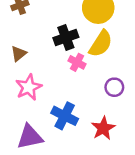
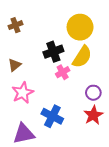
pink cross: (77, 62) -> (63, 72), turned 32
red star: (103, 128) -> (93, 115), moved

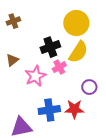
pink star: (23, 93) -> (35, 76), moved
red star: (93, 115) -> (74, 109), moved, turned 30
blue cross: (52, 116) -> (49, 110), turned -35

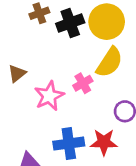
brown cross: (13, 21) -> (39, 13), moved
black cross: (50, 47) -> (70, 23), moved

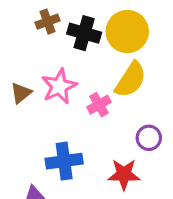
black cross: (70, 23) -> (84, 33), turned 36
pink star: (49, 96) -> (59, 86), moved
blue cross: (69, 144) -> (64, 161), moved

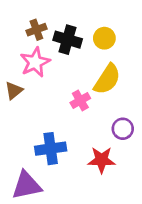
yellow circle: (127, 32) -> (104, 38), size x0.6
pink star: (59, 86) -> (35, 62), moved

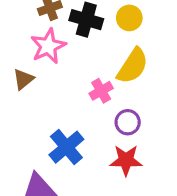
purple circle: (123, 129) -> (128, 122), moved
blue cross: (51, 149) -> (66, 147), turned -32

